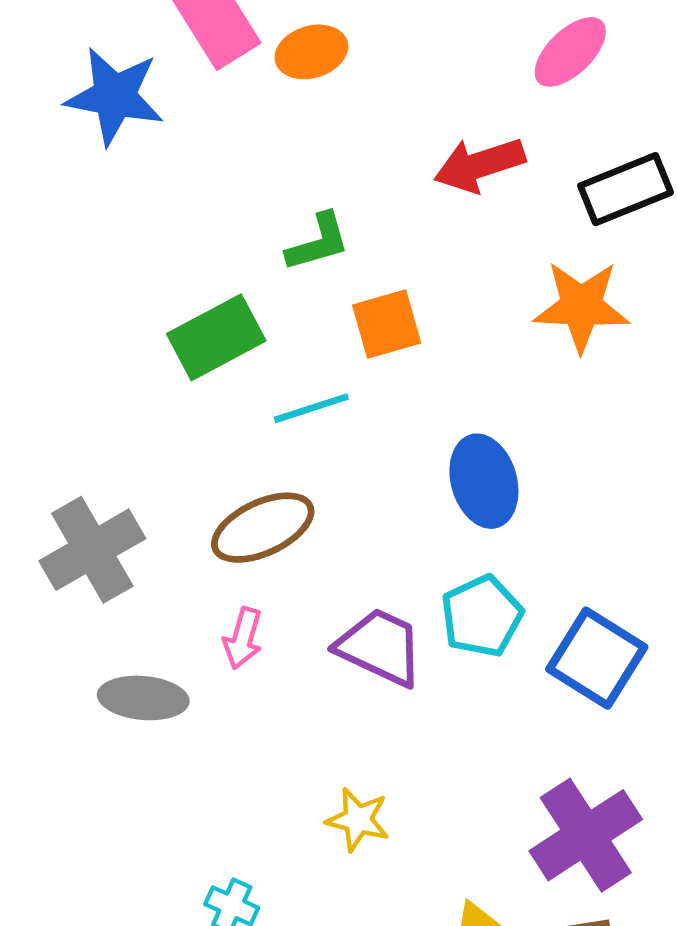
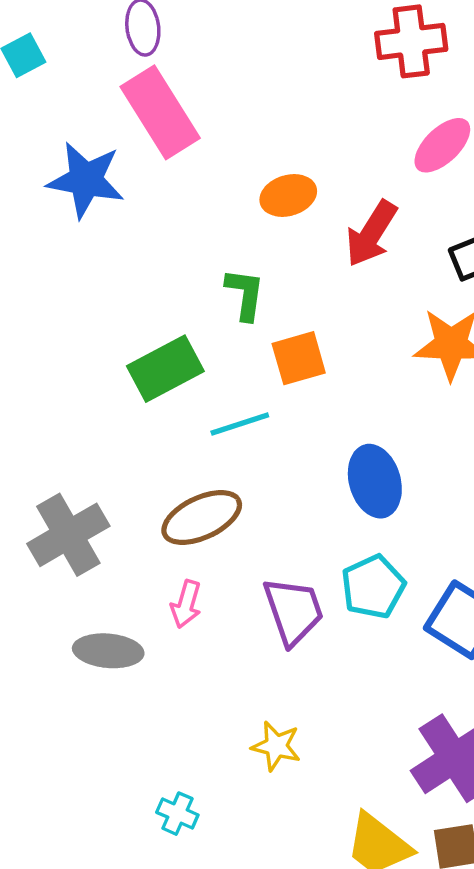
orange ellipse: (311, 52) -> (288, 195), moved
red arrow: (480, 165) -> (371, 234), turned -40
green L-shape: (318, 242) -> (245, 294), turned -66
purple trapezoid: (380, 647) -> (293, 611), turned 46

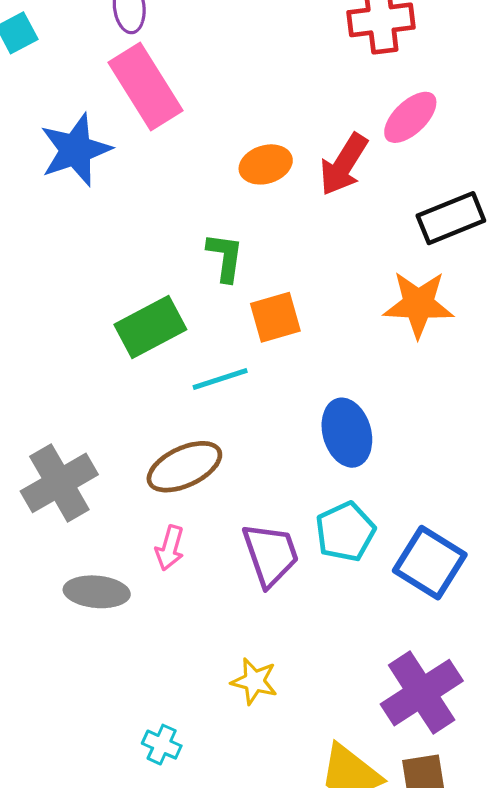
blue star: (86, 180) -> (76, 150), turned -30
red arrow: (371, 234) -> (344, 164), moved

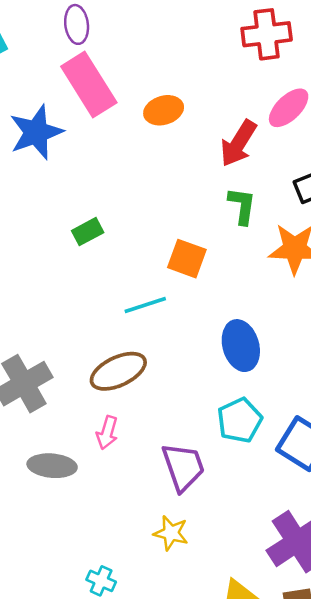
orange ellipse: (266, 164) -> (164, 110), moved
green L-shape: (225, 257) -> (242, 206), moved
orange square: (275, 317) -> (187, 259), turned 36
green rectangle: (150, 327) -> (88, 232), moved, size x0.6
purple trapezoid: (271, 554) -> (183, 467), moved

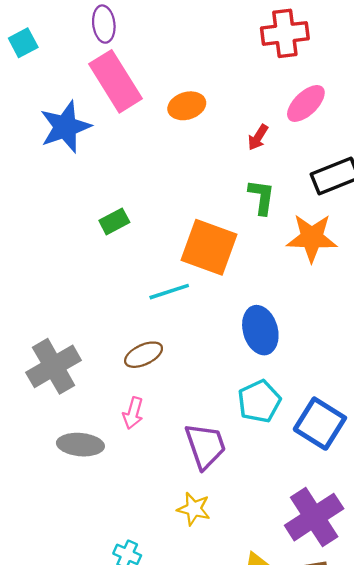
red arrow: (238, 143) -> (258, 137), size x0.6
orange square: (187, 259) -> (209, 247), size x1.5
brown ellipse: (118, 371) -> (144, 355), size x0.7

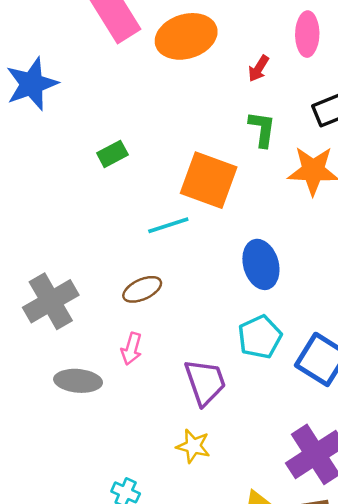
pink ellipse: (306, 103) -> (307, 34), turned -45
orange ellipse: (187, 106) -> (186, 36), size x1.6
blue star: (65, 127) -> (32, 84), moved

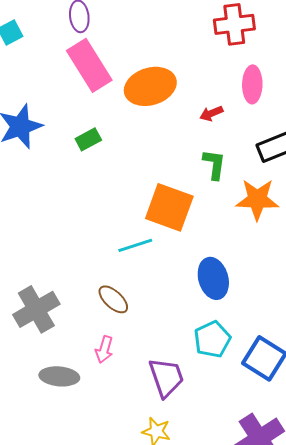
red arrow: (259, 68) -> (211, 113), turned 35
green rectangle: (112, 154) -> (88, 139), moved
brown ellipse: (142, 289) -> (113, 299), turned 68

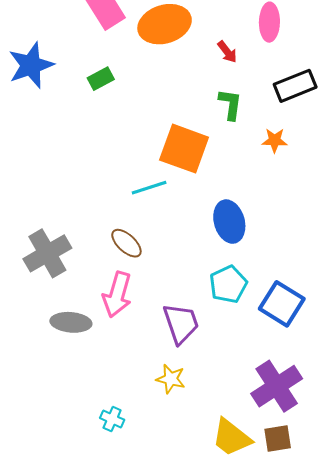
red arrow: (211, 113) -> (227, 52), turned -105
orange star: (257, 199) -> (275, 140), size x0.6
pink arrow: (104, 349) -> (117, 295), size x1.6

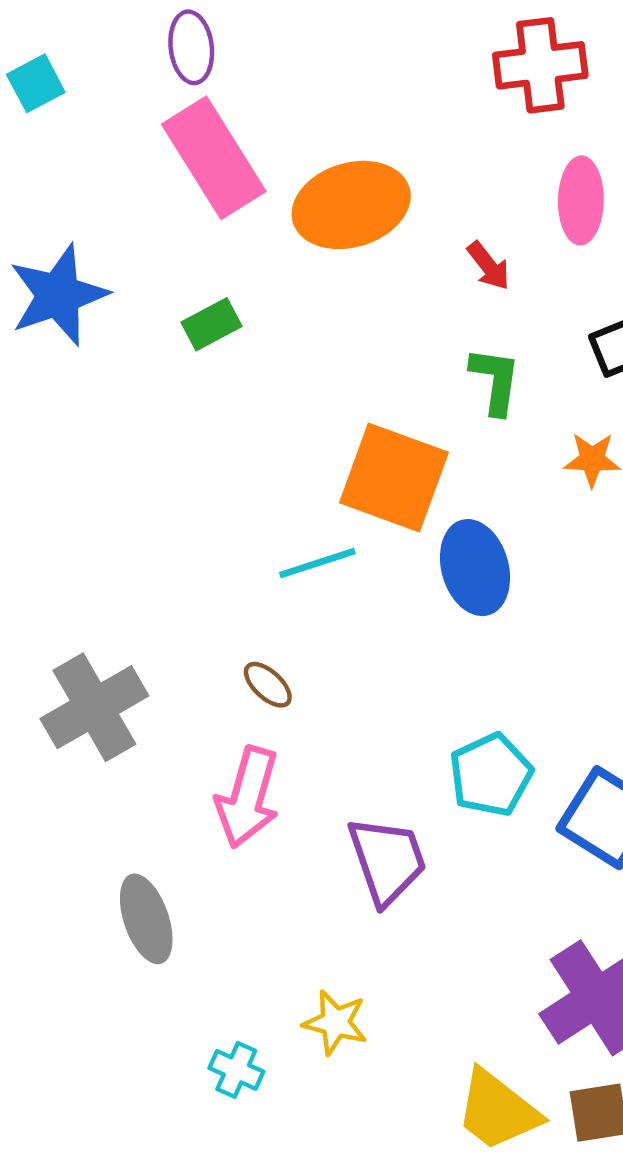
blue ellipse: (229, 222) -> (475, 568), moved
brown ellipse: (126, 243) -> (268, 685), size x0.7
gray ellipse: (71, 322) -> (146, 919), moved, turned 66
yellow star: (171, 379) -> (335, 1023), moved

